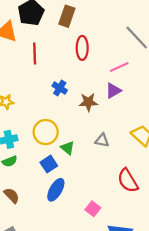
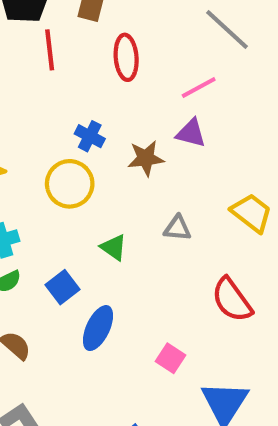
red line: (35, 53) -> (50, 50), moved
purple triangle: (113, 91) -> (191, 133), turned 49
yellow circle: (46, 132) -> (70, 184), moved
blue square: (49, 164) -> (62, 287), moved

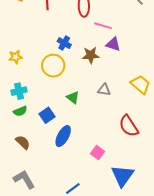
pink line: (199, 88) -> (103, 26), moved, turned 42

